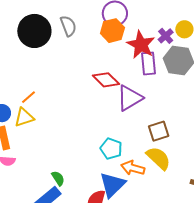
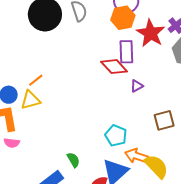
purple rectangle: (148, 63) -> (126, 52), moved
purple triangle: (130, 98) -> (137, 86), size x0.5
yellow semicircle: (158, 158) -> (156, 166), moved
green semicircle: (58, 178) -> (73, 160), moved

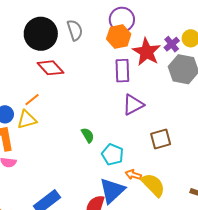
red diamond: (114, 67) -> (50, 68), moved
purple triangle: (137, 86) -> (133, 105), size x1.6
orange arrow: (136, 156) -> (133, 175), size x0.7
green semicircle: (73, 160) -> (88, 135), moved

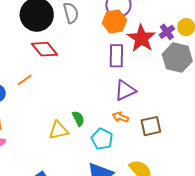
yellow triangle: (27, 120) -> (58, 130), moved
orange arrow: (133, 175) -> (120, 117), moved

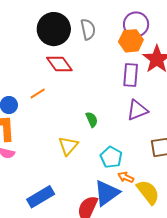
orange arrow: (120, 117) -> (126, 177), moved
green semicircle: (78, 118) -> (92, 120), moved
yellow triangle: (58, 130) -> (68, 146), turned -40

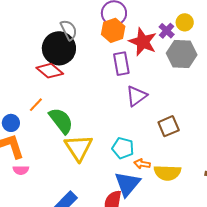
black circle: (54, 29) -> (59, 48), moved
green semicircle: (92, 120) -> (61, 121), moved, size x1.8
yellow triangle: (68, 146) -> (79, 148), size x1.4
yellow semicircle: (148, 192) -> (167, 173), turned 144

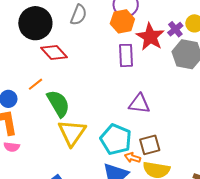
gray semicircle: (69, 30) -> (79, 15), turned 40
black circle: (59, 48) -> (35, 23), moved
purple triangle: (137, 96) -> (139, 104), moved, turned 35
brown square: (169, 126) -> (150, 145), moved
cyan pentagon: (123, 148) -> (116, 139), size x1.4

